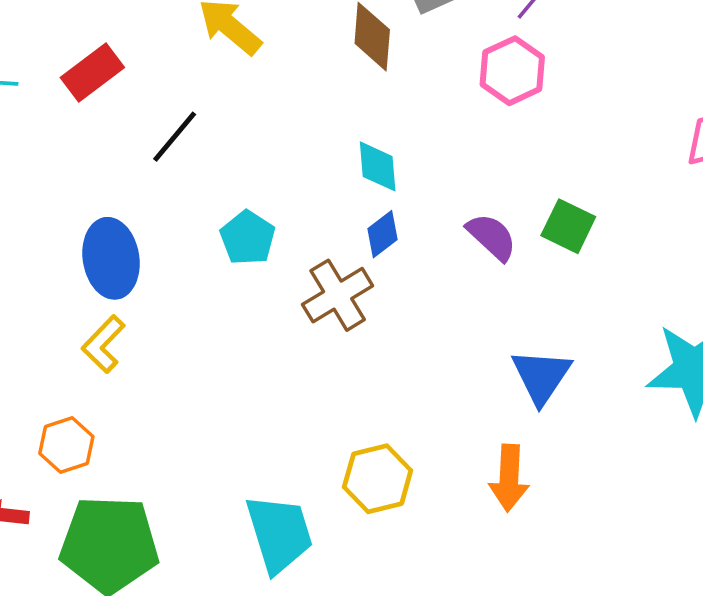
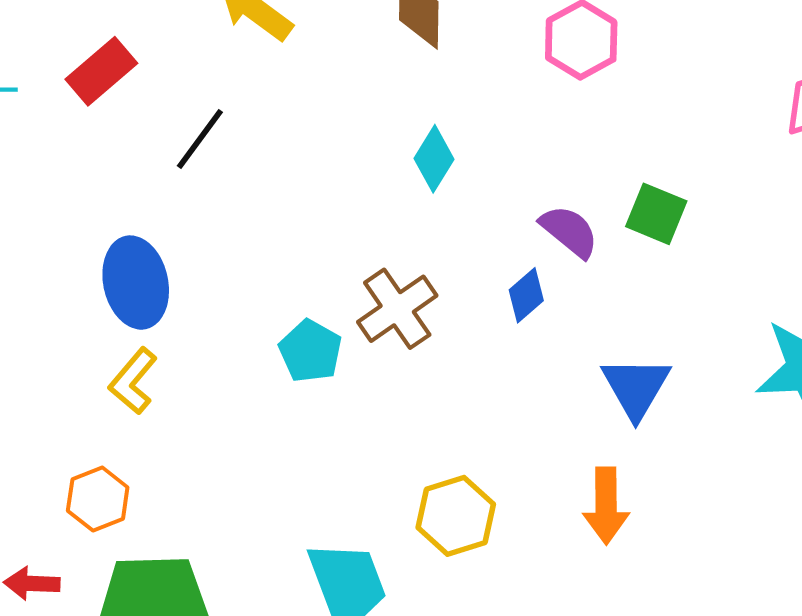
cyan diamond: (378, 166) -> (434, 159), turned 40
blue diamond: (382, 234) -> (526, 295), moved
cyan pentagon: (248, 238) -> (310, 351), moved

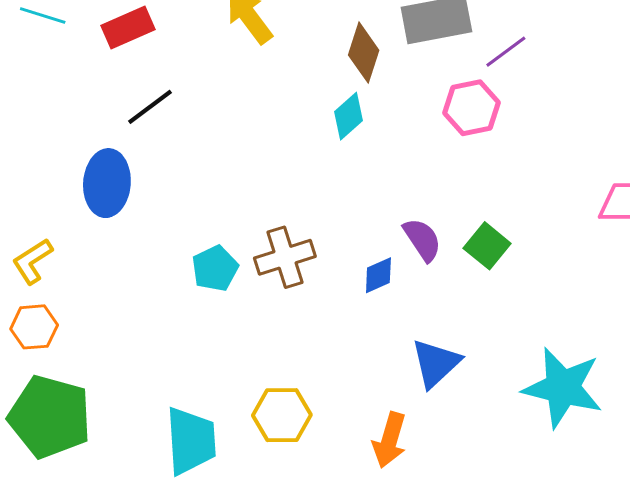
black line: (200, 139) -> (150, 107), moved
cyan diamond: (434, 159) -> (348, 116), moved
yellow L-shape: (133, 381) -> (32, 261), moved

